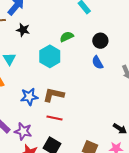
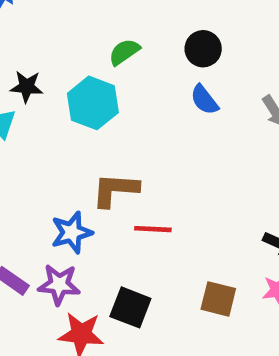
black star: (23, 30) -> (27, 87), moved
blue star: (29, 97) -> (72, 232), moved
red line: (54, 118) -> (153, 229), moved

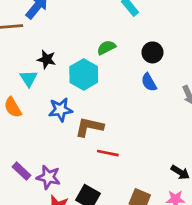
blue star: (72, 232) -> (60, 110), moved

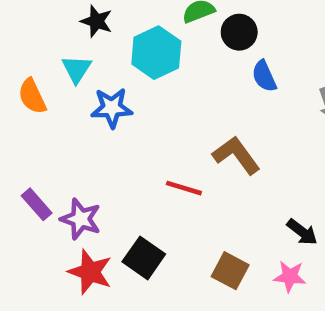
black circle: (152, 52) -> (239, 32), moved
cyan triangle: (29, 78) -> (77, 69), moved
brown L-shape: (89, 127) -> (236, 155), moved, turned 36

